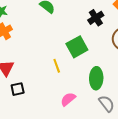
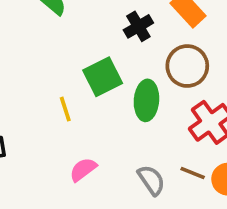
green ellipse: (96, 78) -> (146, 100), moved

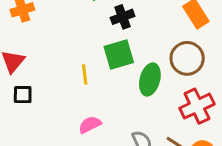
black cross: (138, 26) -> (123, 17), moved

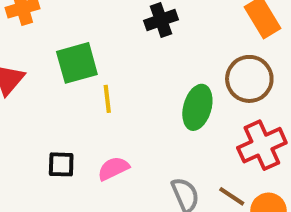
green square: (119, 54) -> (77, 63), moved
black square: (23, 95) -> (61, 164), moved

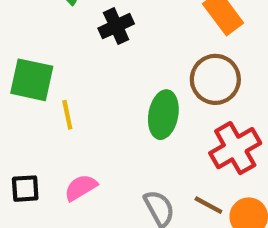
green square: (77, 63) -> (32, 80), turned 33

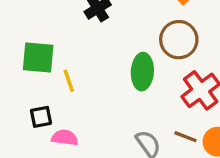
pink semicircle: (81, 188) -> (65, 138), moved, turned 45
black square: (25, 189) -> (41, 117), moved

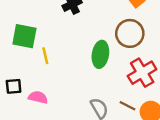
black square: (41, 117) -> (14, 86), moved

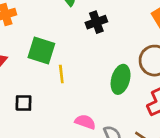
pink semicircle: (38, 97) -> (85, 122), moved

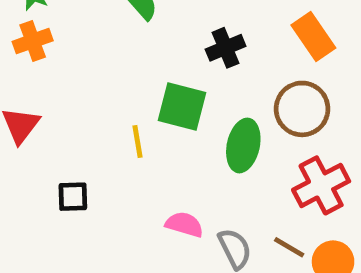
black cross: (96, 22) -> (226, 48), moved
green square: (41, 50) -> (182, 106), moved

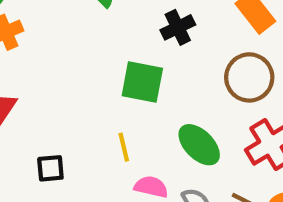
yellow line: (137, 142) -> (124, 147), moved
green ellipse: (243, 145) -> (199, 145), moved, turned -54

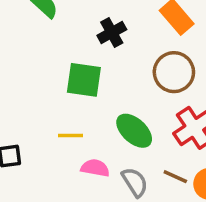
yellow line: (124, 147) -> (71, 135), turned -75

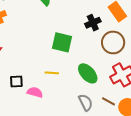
black cross: (112, 33) -> (93, 23), moved
pink semicircle: (95, 168) -> (35, 92), moved

